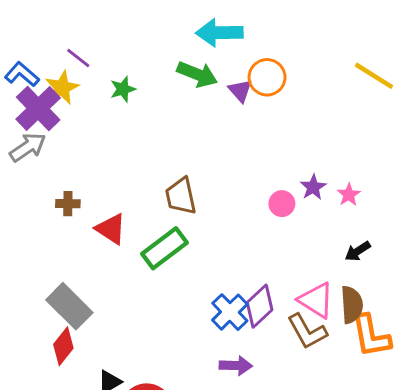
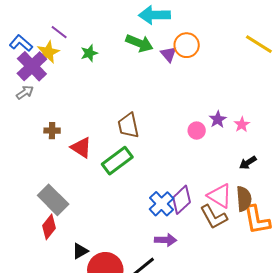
gray arrow: (28, 147) -> (25, 92), size x0.7

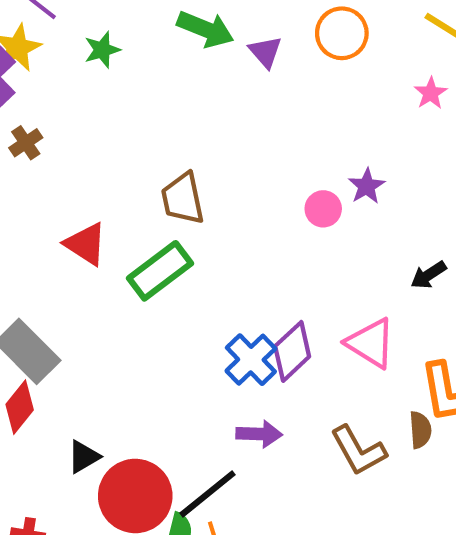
orange circle: (187, 45) -> (342, 33), moved
pink star: (242, 124) -> (431, 93), moved
brown cross: (52, 131) -> (26, 143), moved, turned -35
brown semicircle: (244, 199) -> (420, 430), moved, size x0.7
brown L-shape: (214, 217) -> (358, 451), moved

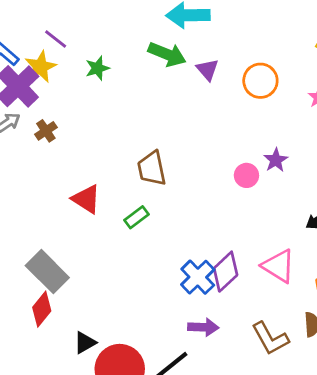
orange circle: (342, 33) -> (260, 81), moved
green rectangle: (160, 271) -> (136, 217), size x0.6

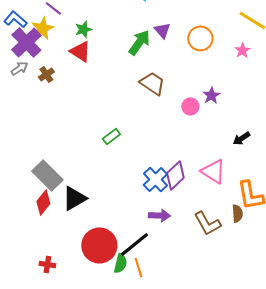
green arrow: (167, 54) -> (139, 42), moved, turned -76
brown trapezoid: (152, 168) -> (152, 83), moved, turned 136
red triangle: (86, 199) -> (80, 51), moved
black triangle: (85, 343) -> (74, 198), moved, size x1.5

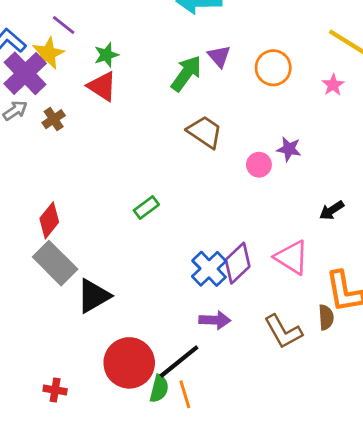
purple star: (211, 95) -> (289, 149), turned -30
red diamond: (43, 202) -> (49, 220), moved

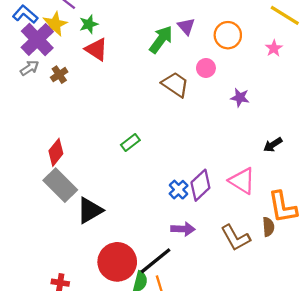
green star: (106, 55) -> (89, 24), moved
pink circle: (259, 165) -> (206, 68), moved
blue cross: (209, 269) -> (179, 190), size x0.7

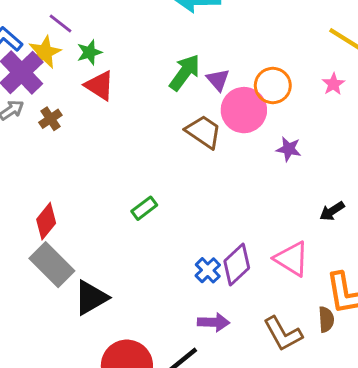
purple triangle: (186, 26) -> (218, 80), moved
orange circle: (228, 35) -> (273, 86), moved
pink circle: (206, 68) -> (244, 110), size x1.8

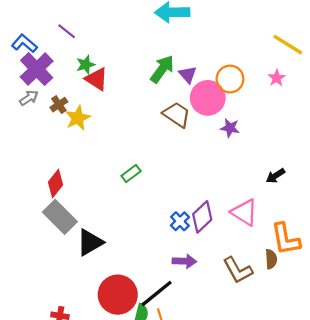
yellow star: (45, 52) -> (78, 118), moved
green star: (89, 52) -> (86, 65), moved
purple star: (289, 149) -> (230, 128), moved

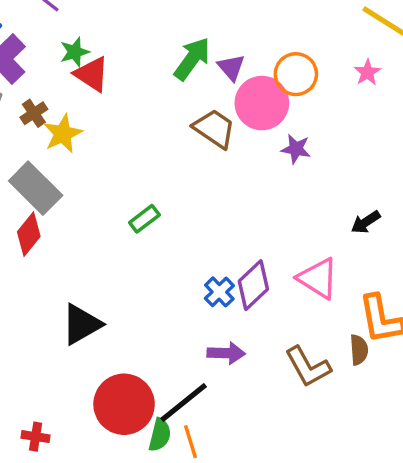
gray rectangle: (60, 217) -> (36, 188), moved

